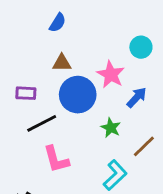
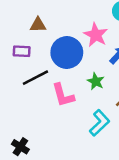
brown triangle: (62, 63) -> (38, 25), moved
pink L-shape: (56, 159) -> (63, 95), moved

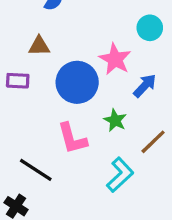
black line: (35, 78) -> (36, 170), moved, turned 60

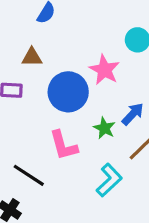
blue arrow: (145, 86) -> (133, 114), moved

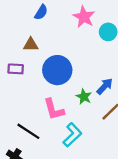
pink star: (104, 70) -> (84, 17), moved
cyan L-shape: (109, 180) -> (72, 135), moved

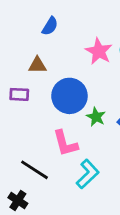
pink star: (84, 17) -> (99, 51), moved
green star: (84, 97) -> (96, 117), moved

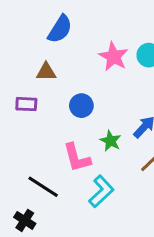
blue semicircle: (50, 26) -> (60, 29), size x1.4
blue circle: (69, 96) -> (81, 106), size x0.6
green star: (96, 117) -> (110, 141), moved

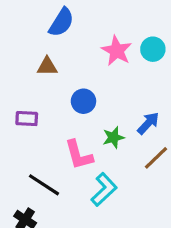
purple rectangle: (26, 104) -> (27, 119), moved
green star: (110, 141) -> (113, 137), turned 30

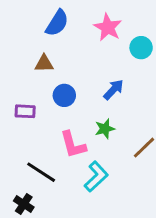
pink star: (117, 51) -> (108, 27), moved
blue circle: (83, 101) -> (64, 95), moved
blue arrow: (148, 123) -> (114, 90), moved

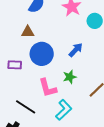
blue circle: (64, 95) -> (42, 54), size x1.5

